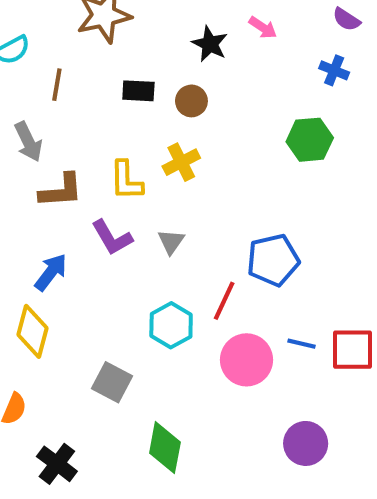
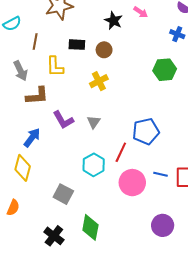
yellow L-shape: (126, 180) -> (55, 67), moved
black cross: (57, 464) -> (54, 236), moved

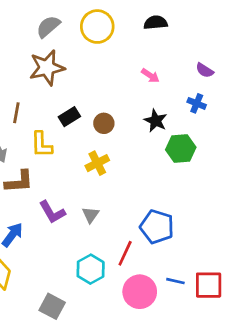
black star: (113, 21) -> (156, 121), moved
black rectangle: (77, 45) -> (69, 117), turned -35
blue pentagon: (146, 131) -> (157, 227), turned 30

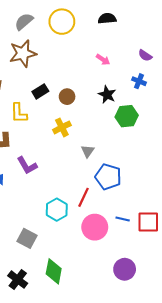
gray triangle: (91, 215) -> (88, 151), moved

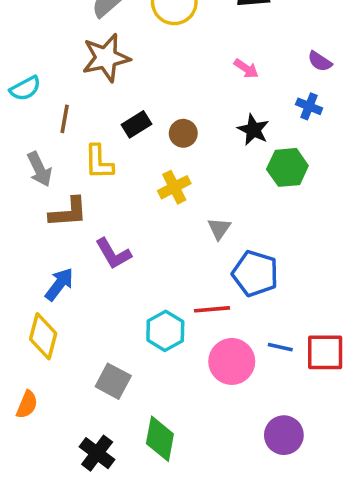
red line: (83, 197) -> (212, 309), turned 60

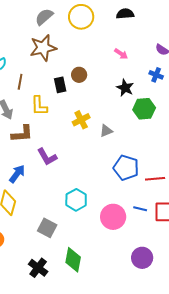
black rectangle: (137, 124) -> (60, 85), turned -70
brown circle: (183, 133) -> (79, 75), moved
gray triangle: (219, 229) -> (106, 131), moved, turned 32
red line: (212, 309) -> (155, 179), moved

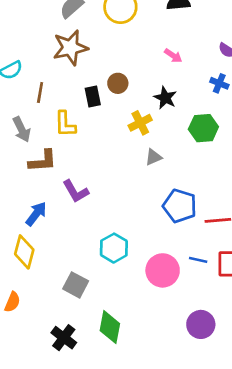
black star: (125, 88) -> (165, 98), moved
yellow cross: (81, 120) -> (140, 123), moved

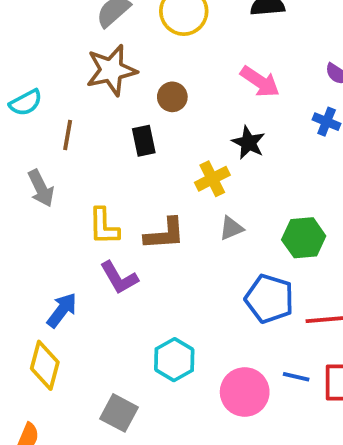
pink arrow: (173, 56) -> (260, 82), size x1.5
brown circle: (118, 83) -> (172, 97), moved
yellow L-shape: (65, 124) -> (104, 226), moved
green hexagon: (203, 128) -> (304, 238), moved
brown L-shape: (43, 161) -> (165, 234), moved

